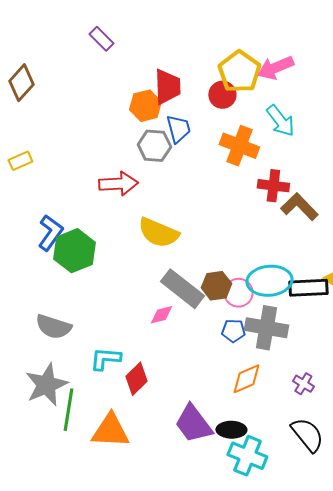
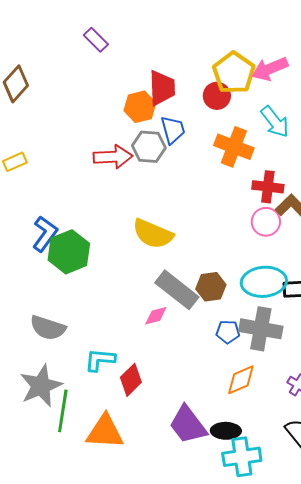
red arrow: (118, 184) -> (113, 157), moved
pink circle: (238, 293) -> (266, 222), moved
cyan cross: (247, 456) -> (242, 457), turned -30

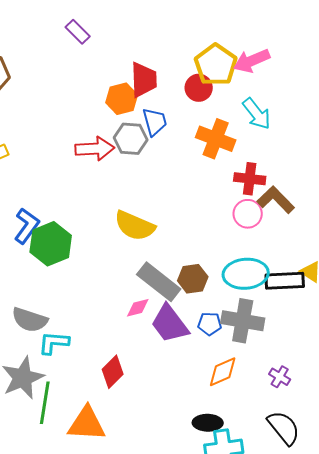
cyan L-shape: (100, 360) -> (54, 343), moved
purple trapezoid: (188, 425) -> (170, 324), moved

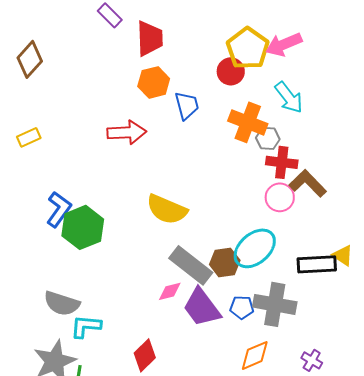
red trapezoid: (144, 80) -> (150, 38), moved
gray hexagon: (131, 139) -> (268, 138), moved, size x0.7
cyan ellipse: (246, 274) -> (255, 248), moved, turned -36

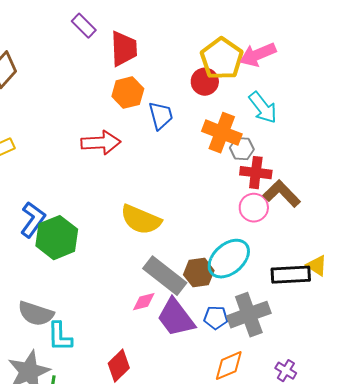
gray cross: (275, 304) -> (249, 315), turned -30
cyan L-shape: (86, 326) -> (60, 337), turned -96

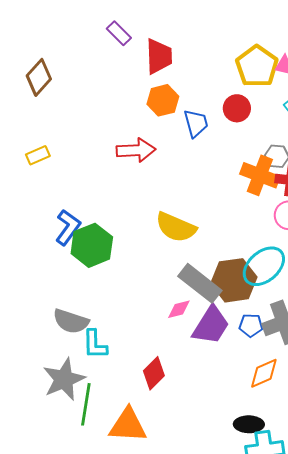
red circle: (205, 82) -> (237, 108), moved
orange cross: (222, 133) -> (260, 175), moved
brown hexagon: (199, 273) -> (234, 280), size x1.5
purple trapezoid: (176, 318) -> (211, 325), turned -111

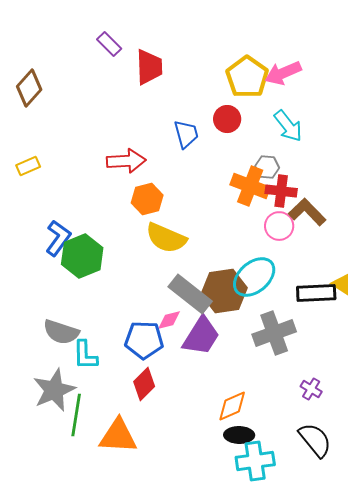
orange hexagon: (163, 100) -> (147, 199), moved
blue pentagon: (251, 325) -> (144, 340), moved, size x1.6
orange diamond: (264, 373) -> (232, 406), moved

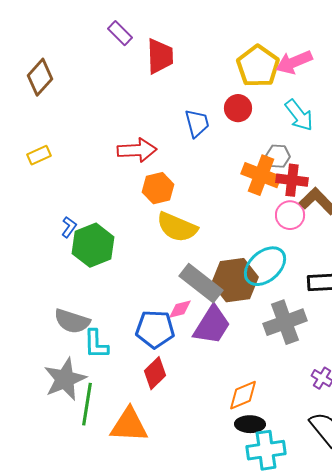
blue L-shape: (58, 238) -> (69, 227), size x0.6

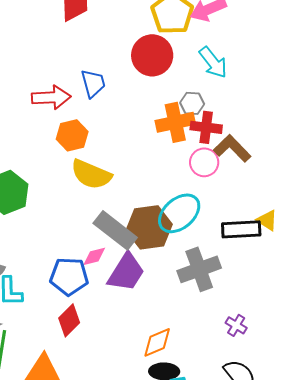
red circle: (238, 108) -> (152, 55), size x1.5
blue trapezoid: (197, 123) -> (93, 83), moved
orange cross: (261, 175) -> (175, 122), turned -33

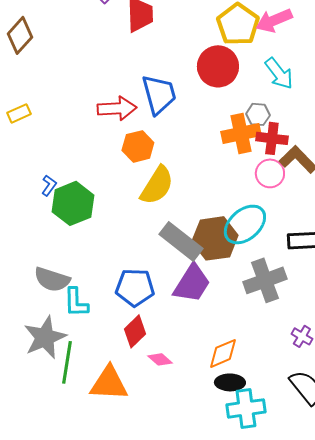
blue trapezoid: (93, 83) -> (159, 94), size x1.4
yellow semicircle: (91, 174) -> (157, 185), turned -81
pink diamond: (94, 256) -> (160, 359), moved, turned 55

